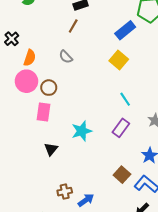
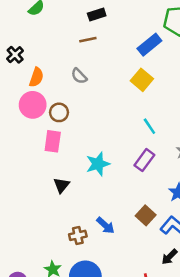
brown line: (73, 26) -> (88, 40), turned 48
blue arrow: (86, 200) -> (105, 225), moved, turned 77

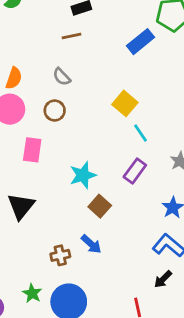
yellow square: (142, 80) -> (125, 103), moved
brown circle: (59, 112) -> (55, 111), moved
black triangle: (62, 185) -> (21, 206), moved, size x1.5
brown square: (146, 215) -> (100, 206), moved

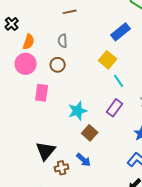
blue rectangle: (140, 42) -> (121, 32), moved
gray semicircle: (62, 77) -> (63, 41), turned 40
black triangle: (21, 206) -> (46, 151), moved

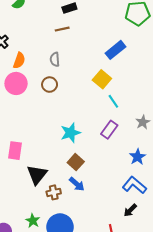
pink rectangle: (42, 93) -> (15, 151), moved
brown square: (90, 133) -> (76, 162), moved

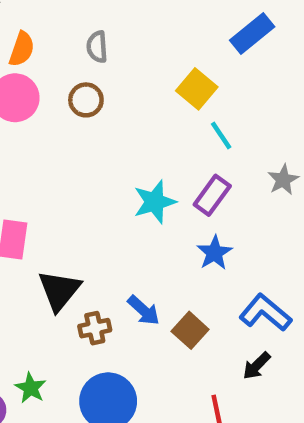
blue rectangle: (116, 50) -> (252, 34), moved
cyan star: (70, 133) -> (155, 202), moved
blue star: (138, 157) -> (214, 253), moved
brown square: (76, 162) -> (190, 330), moved
green star: (33, 221) -> (31, 388), moved

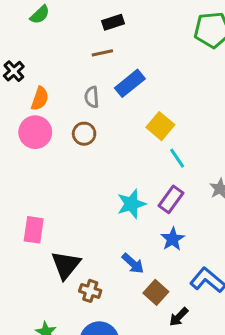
blue rectangle: (252, 34) -> (130, 83), moved
blue arrow: (144, 310) -> (133, 263), moved
brown cross: (95, 328) -> (90, 291), turned 30
black arrow: (257, 366) -> (179, 317), moved

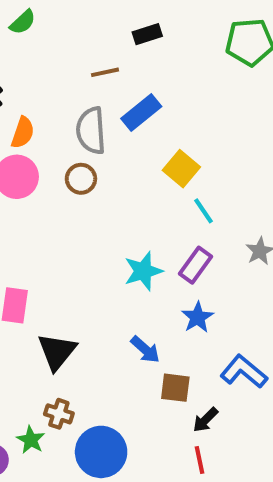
black rectangle: (113, 22) -> (147, 34), moved
gray semicircle: (92, 97) -> (91, 131), size x1.6
brown cross: (90, 291) -> (59, 414), moved
brown square: (156, 292) -> (175, 388), turned -35

